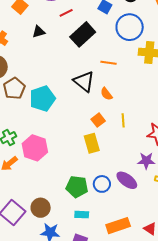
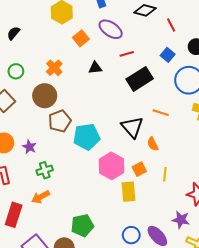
pink hexagon: (35, 148) -> (112, 166), moved
green pentagon: (77, 187) -> (82, 225), moved, turned -30

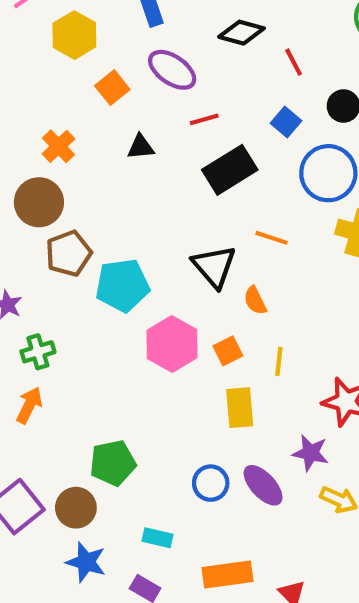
yellow rectangle: (129, 192) -> (240, 408), moved
orange arrow: (41, 197) -> (29, 405), turned 144

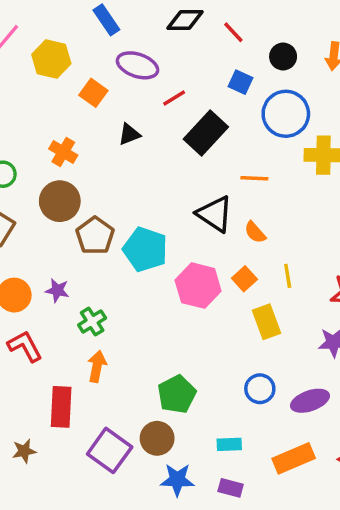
cyan pentagon: (122, 285) -> (145, 249), turned -30
purple ellipse: (263, 485) -> (310, 401), moved, turned -51

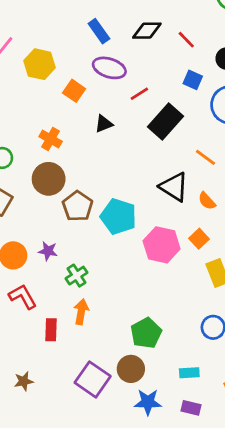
blue rectangle: (106, 20) -> (99, 31), moved
orange line: (254, 178) -> (205, 157), turned 35
red rectangle: (61, 407) -> (51, 330), moved, size x0.7

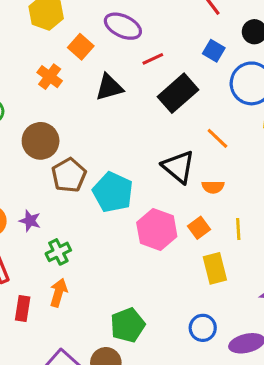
black triangle: (104, 124) -> (109, 87), size x1.4
orange cross: (51, 139) -> (50, 77), moved
orange semicircle: (207, 201) -> (213, 187), turned -54

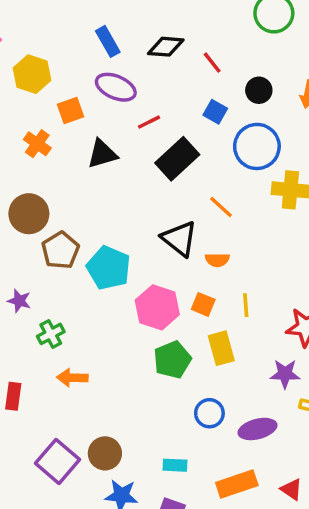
orange square: (81, 47) -> (70, 110), turned 30
orange square: (199, 228) -> (203, 304), turned -30
orange arrow: (59, 293) -> (72, 378), moved, turned -104
green pentagon: (128, 325) -> (172, 360), moved

